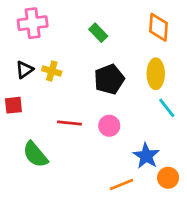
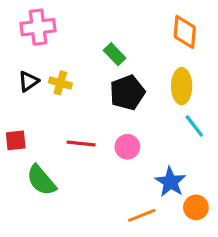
green rectangle: (98, 33) -> (115, 54), moved
red square: (13, 105) -> (16, 140), moved

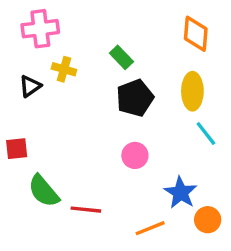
yellow cross: (60, 83) -> (64, 69), moved
red line: (81, 144) -> (86, 210), moved

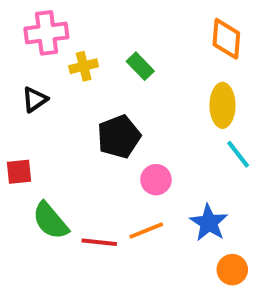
yellow cross: (64, 69) -> (84, 66), moved, turned -30
black pentagon: (135, 98) -> (119, 137), moved
orange circle: (208, 220) -> (232, 270), moved
orange line: (150, 228) -> (146, 231), moved

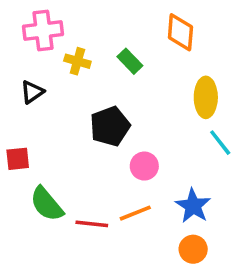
orange diamond: (226, 39) -> (180, 32), moved
yellow cross: (84, 66) -> (77, 61), turned 30
orange circle: (232, 270) -> (193, 249), moved

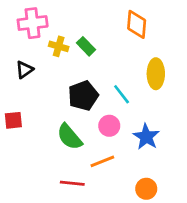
green rectangle: (130, 61) -> (86, 46), moved
cyan line: (220, 143) -> (122, 94), moved
green semicircle: (47, 204) -> (70, 137), moved
blue star: (193, 206) -> (146, 137), moved
red line: (92, 224) -> (72, 183), moved

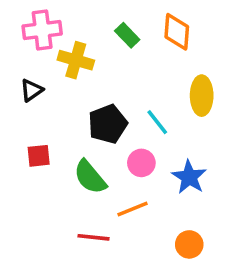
yellow cross: (59, 46) -> (76, 60), size x1.4
green rectangle: (86, 46) -> (127, 35), moved
red square: (13, 120) -> (39, 156), moved

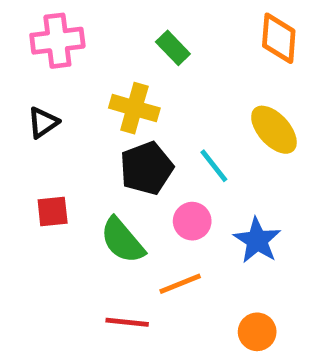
orange diamond: (177, 32) -> (279, 38), moved
yellow cross: (76, 60) -> (134, 108), moved
yellow ellipse: (202, 96) -> (274, 130), turned -42

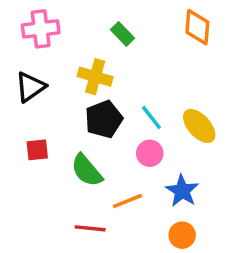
black triangle: (43, 122) -> (30, 87), size x1.4
yellow ellipse: (274, 130) -> (199, 126), moved
pink circle: (192, 221) -> (150, 153), moved
blue star: (257, 240) -> (182, 191), moved

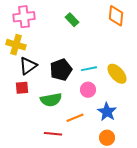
yellow cross: (95, 77) -> (16, 45), moved
black triangle: (30, 87) -> (28, 66), moved
cyan line: (151, 117) -> (89, 69), turned -63
green semicircle: (87, 170) -> (51, 100), turned -60

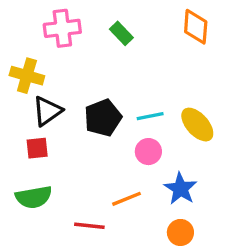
pink cross: (24, 17) -> (62, 28), moved
green semicircle: (51, 100) -> (34, 197), moved

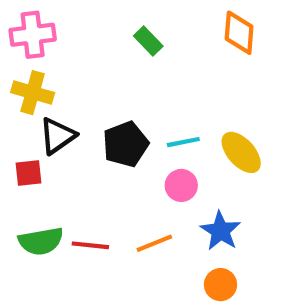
pink cross: (62, 28) -> (33, 35), moved
red square: (37, 148) -> (28, 173), moved
red line: (89, 226) -> (90, 245), moved

